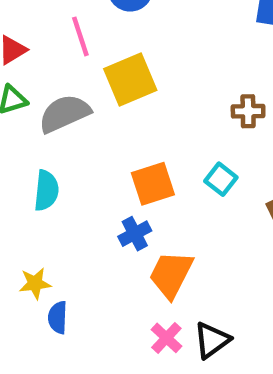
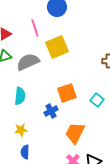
cyan square: (221, 179) -> (97, 100), moved
blue cross: (135, 234) -> (51, 111), moved
yellow star: (35, 283) -> (21, 130), moved

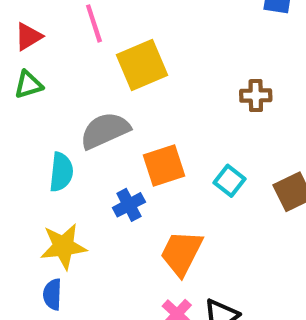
gray semicircle: (28, 62) -> (105, 130), moved
yellow star: (21, 130) -> (63, 246), size x1.5
blue semicircle: (25, 152) -> (52, 294), moved

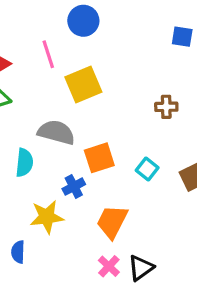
gray semicircle: (105, 130) -> (56, 132), turned 39
yellow star: (63, 246) -> (47, 217), moved

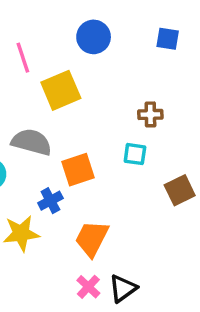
blue circle: (83, 21) -> (94, 37), moved
cyan square: (147, 169) -> (135, 154), moved, turned -30

